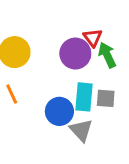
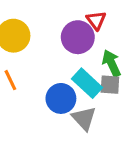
green arrow: (107, 55) -> (112, 63), moved
cyan rectangle: (84, 97) -> (87, 83), turned -52

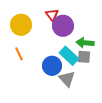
red triangle: (96, 20) -> (52, 15), moved
green arrow: (112, 63) -> (85, 43), turned -60

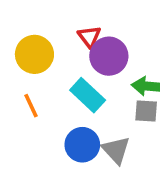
cyan rectangle: (69, 56) -> (88, 95), moved
blue circle: (52, 66) -> (82, 145), moved

